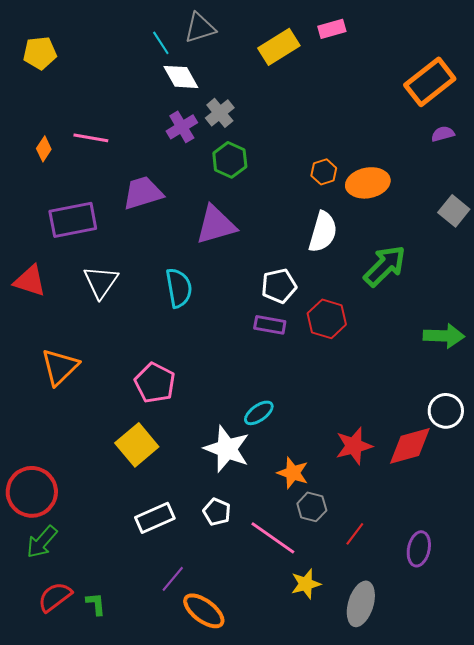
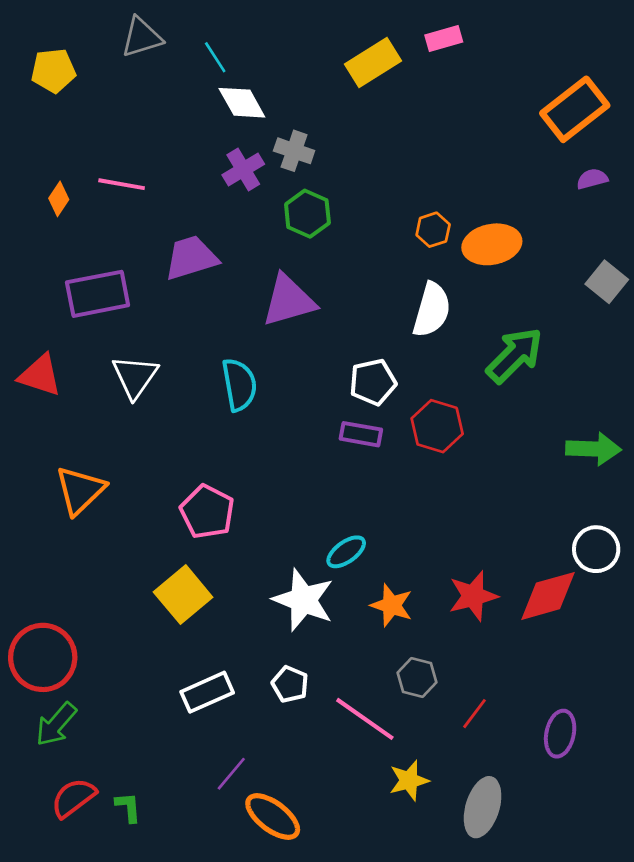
gray triangle: (200, 28) -> (142, 37), moved
gray cross: (220, 113) -> (294, 151), turned -32
orange star: (293, 473) -> (392, 605), moved

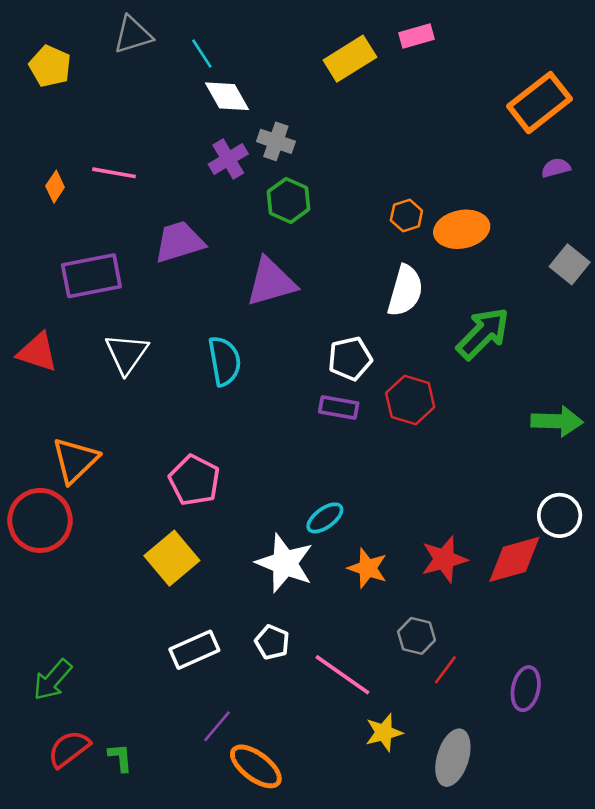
yellow pentagon: (53, 71) -> (50, 66), turned 30
red circle: (43, 657) -> (40, 520), moved
gray hexagon: (417, 677) -> (416, 636), moved

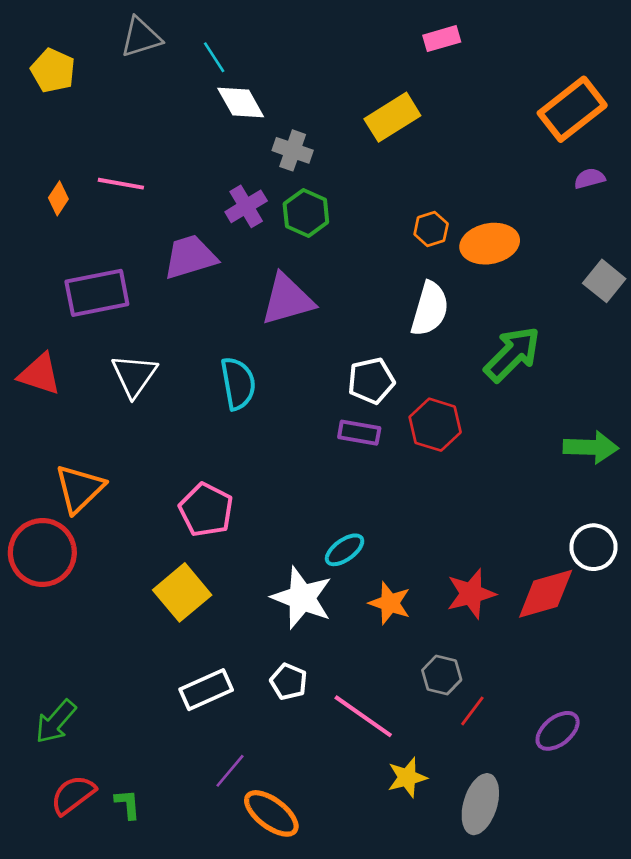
yellow rectangle: (350, 59) -> (392, 117), moved
purple cross: (228, 159) -> (246, 206), moved
purple ellipse: (526, 689) -> (558, 731), turned 39

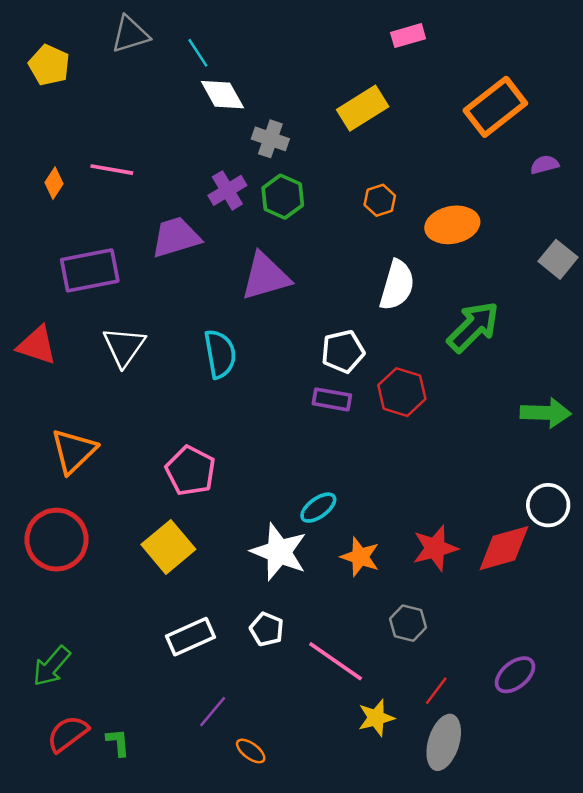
orange rectangle: (572, 109) -> (495, 107), moved
orange hexagon: (431, 229) -> (380, 200), moved
red circle: (42, 552) -> (57, 540), moved
red line: (472, 711) -> (436, 691), moved
orange ellipse: (271, 813) -> (251, 751), size x0.6

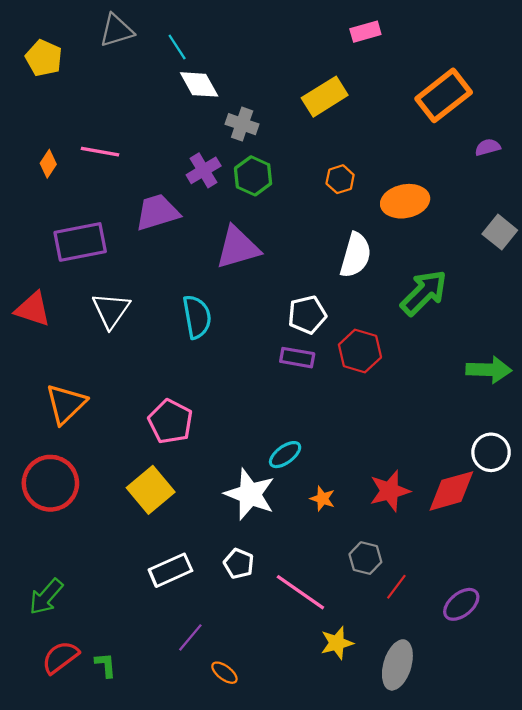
orange star: (360, 557) -> (322, 499), size x0.7
red line: (436, 691) -> (396, 587), moved

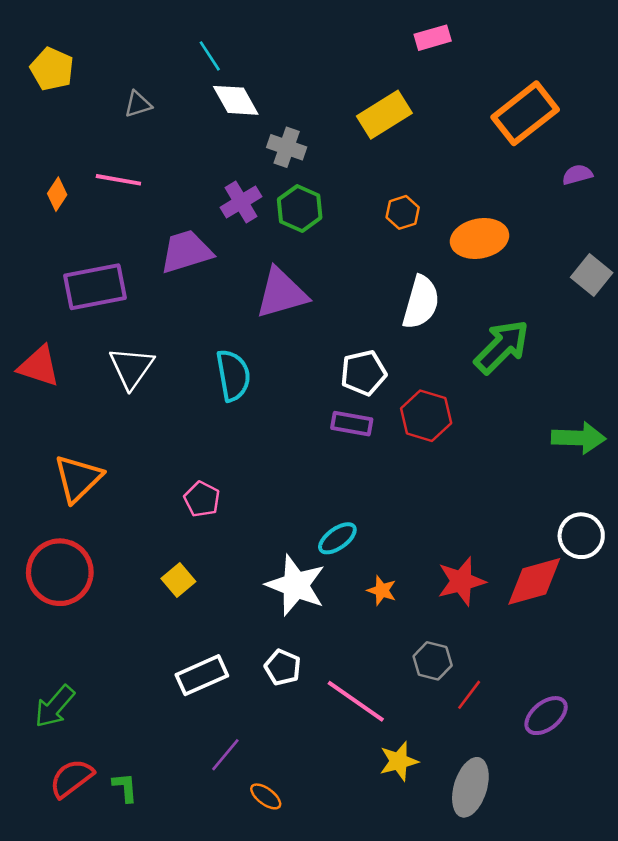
gray triangle: (117, 30) -> (138, 104), moved, size x0.7
pink pentagon: (170, 422) -> (202, 499), size x0.7
yellow square: (151, 490) -> (178, 580), size x0.6

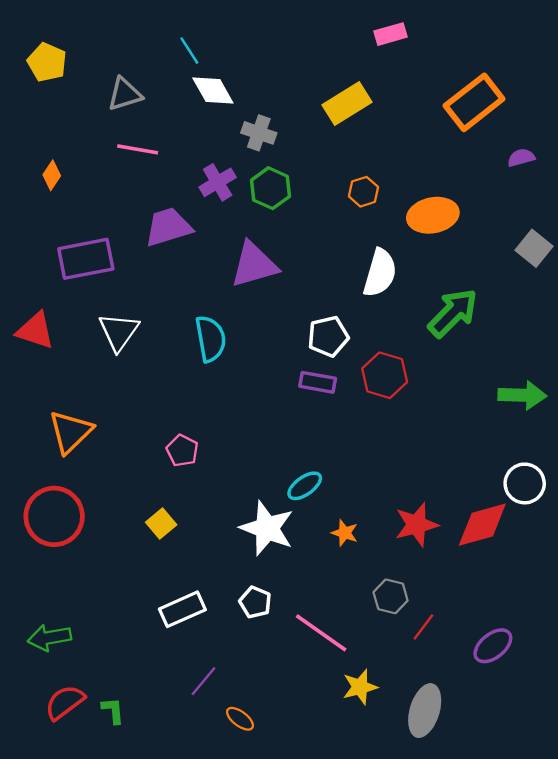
gray triangle: (138, 104) -> (125, 94), size x1.4
pink line: (118, 180) -> (138, 149), moved
green arrow: (55, 706) -> (49, 638), turned 39

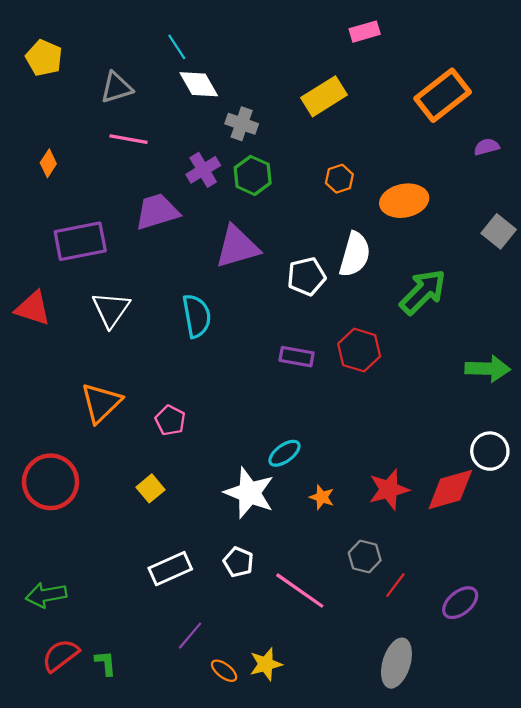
white pentagon: (328, 336) -> (306, 276), moved
orange triangle: (71, 432) -> (101, 403), moved
yellow star: (360, 687) -> (266, 664), moved

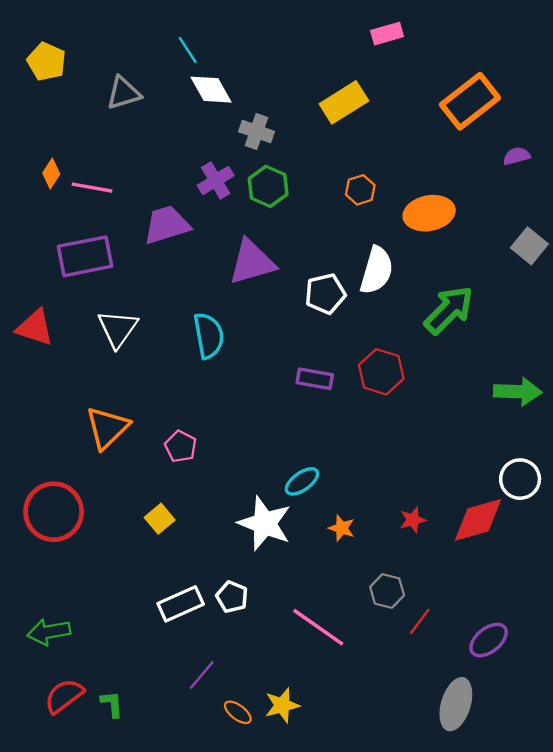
pink line: (129, 139) -> (92, 188), moved
red star: (389, 490) -> (413, 520), size x0.6
white pentagon: (238, 562) -> (232, 597), moved
gray ellipse: (396, 663) -> (456, 704), moved

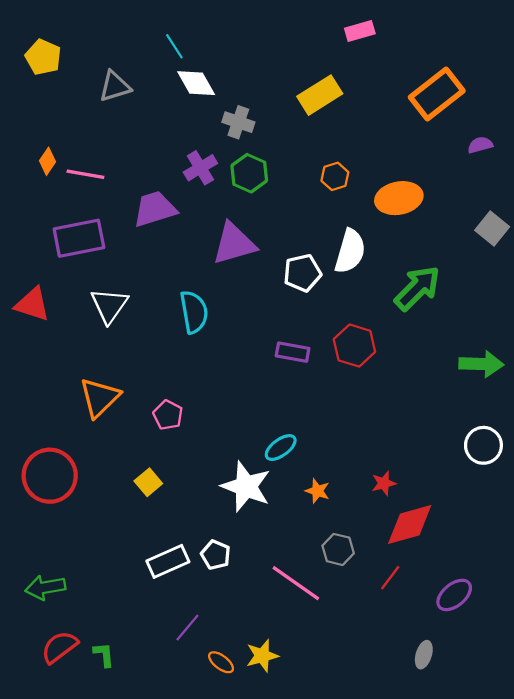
red diamond: (478, 520) -> (410, 525), moved
gray hexagon: (387, 591) -> (338, 549), moved
gray ellipse: (456, 704) -> (424, 655), size x0.6

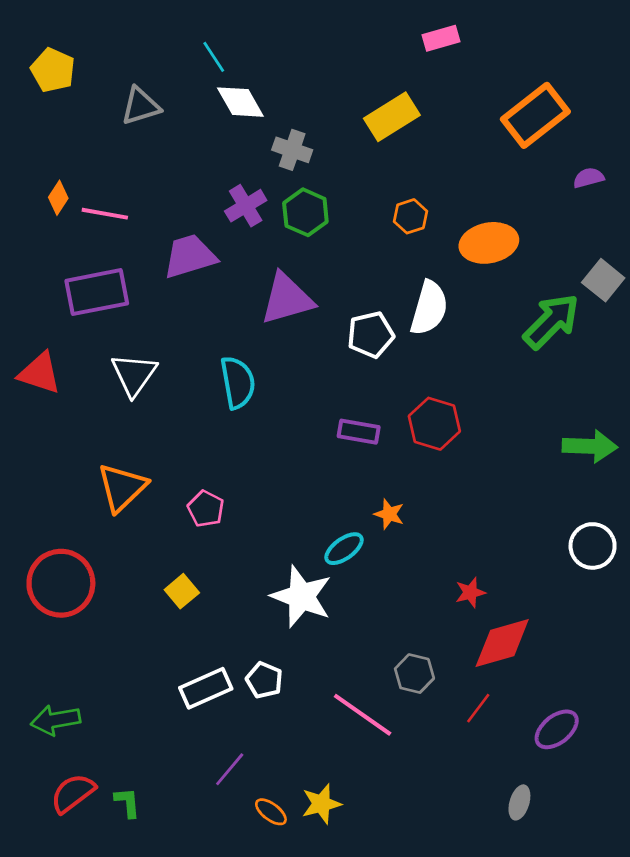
green arrow: (417, 288) -> (551, 321), moved
orange star: (318, 491) -> (389, 514), moved

